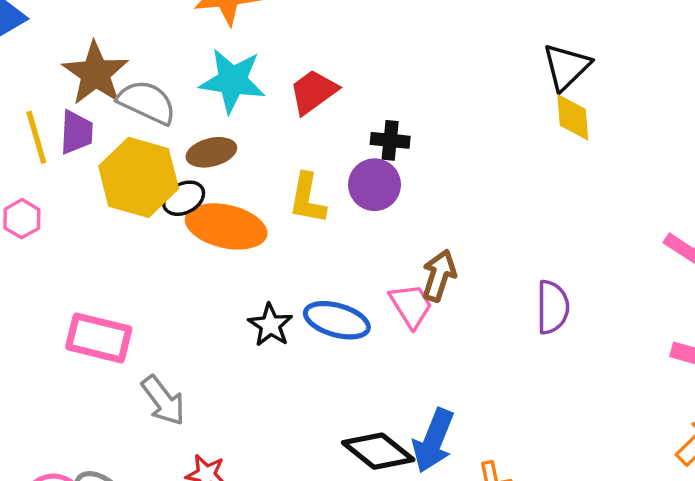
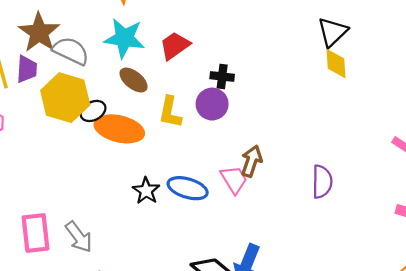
brown ellipse: (211, 152) -> (134, 80), moved, turned 52
pink rectangle: (99, 338) -> (36, 233), moved, turned 69

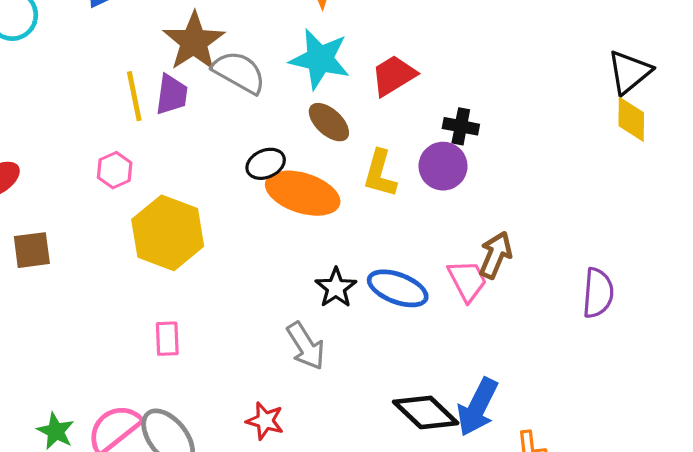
yellow hexagon: (65, 98) -> (168, 233), moved
pink rectangle: (36, 233) -> (167, 339), size x0.6
gray arrow: (79, 237) -> (306, 346), moved

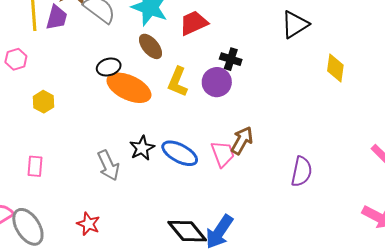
black triangle: (629, 72) -> (295, 24), moved
yellow hexagon: (168, 233) -> (44, 102), size x0.5
gray arrow: (306, 346) -> (108, 165), moved

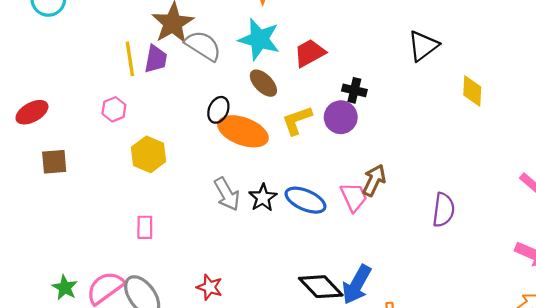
black ellipse: (109, 67) -> (218, 110), turned -45
yellow L-shape: (178, 82) -> (297, 120), turned 52
yellow hexagon: (44, 102) -> (149, 154), size x1.4
gray arrow: (108, 165) -> (227, 194), moved

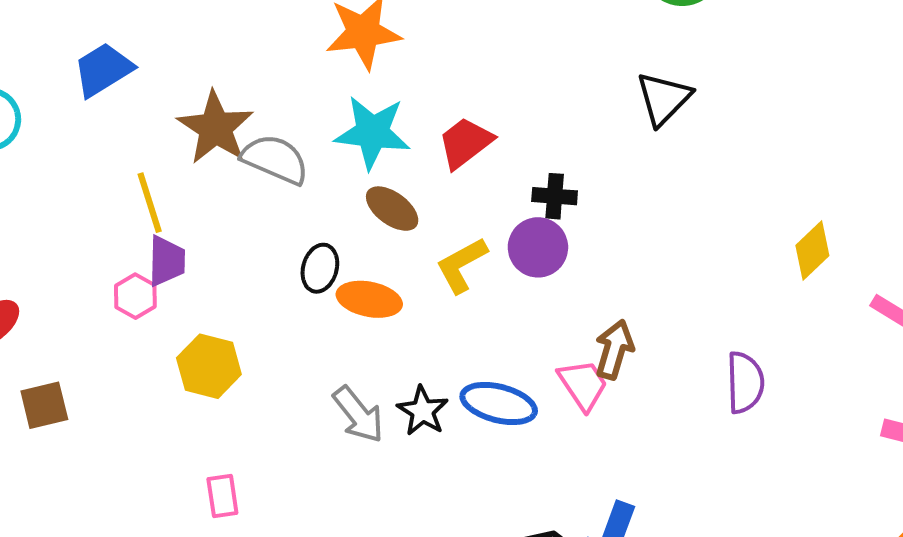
purple trapezoid: (156, 59) -> (167, 261), moved
yellow diamond: (472, 91) -> (812, 251), moved, turned 52
orange ellipse: (243, 131) -> (369, 299), size x0.7

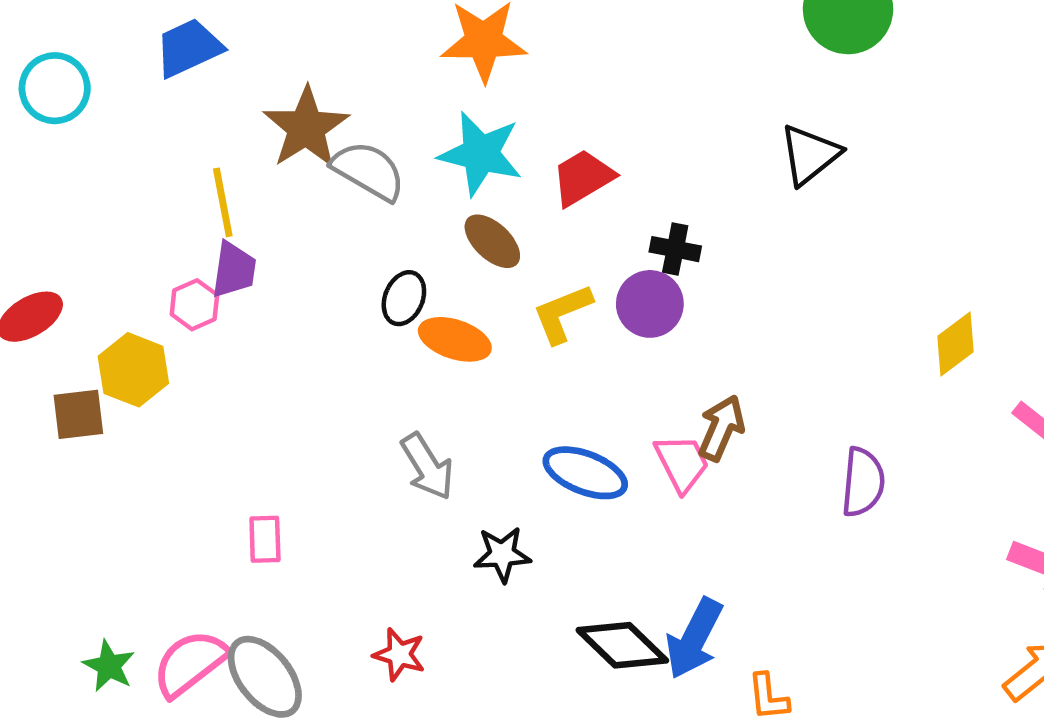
yellow hexagon: (209, 366) -> (133, 370), moved
black star: (423, 411) -> (502, 554), moved, turned 30

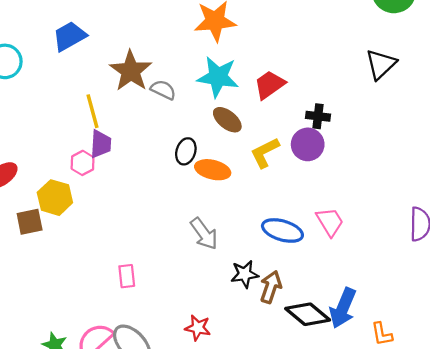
gray semicircle: (368, 171) -> (163, 90), size x0.7
brown arrow: (721, 428) -> (271, 287), moved

